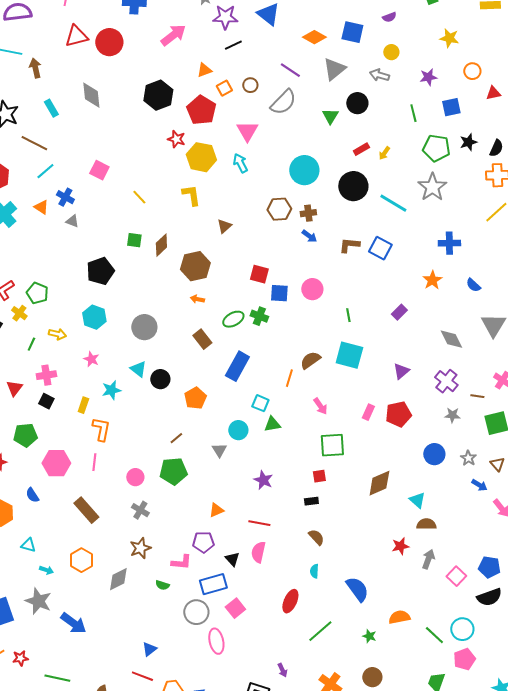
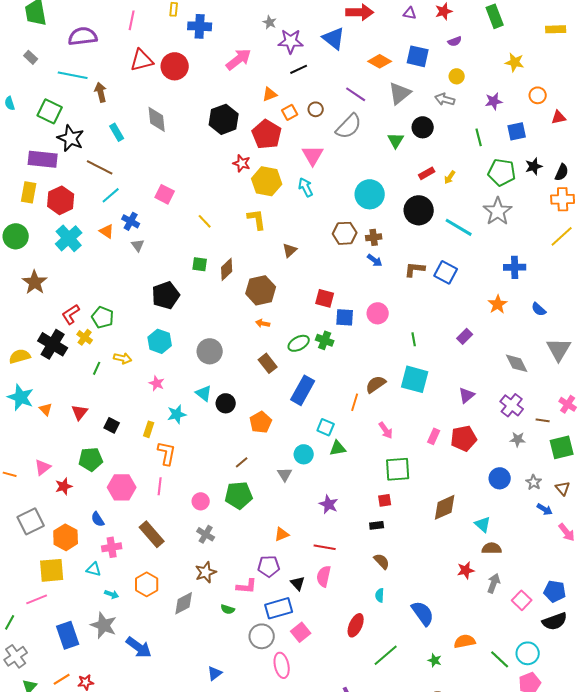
gray triangle: (72, 221) -> (138, 245), turned 32
pink cross: (46, 375) -> (112, 547), moved

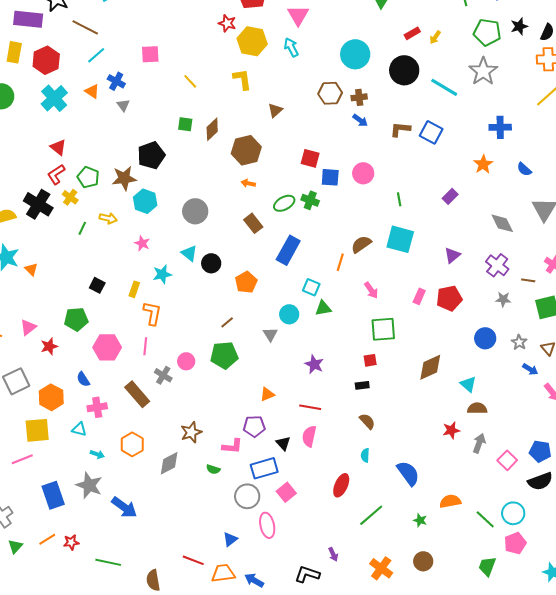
pink square: (165, 194) -> (150, 54), turned -30
brown star: (35, 282) -> (124, 178), moved, turned 30
red triangle: (80, 412) -> (58, 147), moved, turned -30
gray cross: (206, 534) -> (163, 375), moved
blue triangle: (215, 673) -> (230, 539), moved

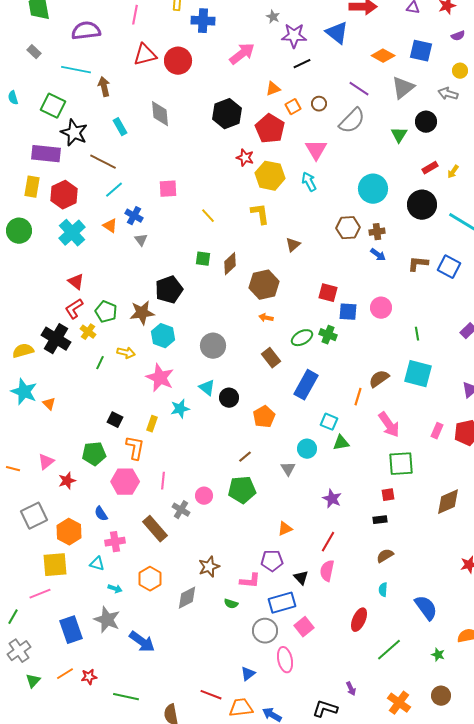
pink star: (142, 243) -> (160, 378), size x1.8
pink arrow: (371, 290) -> (389, 425), size x1.5
orange L-shape: (152, 313) -> (135, 448), moved
red line: (310, 407) -> (328, 542), turned -70
brown semicircle: (367, 421) -> (385, 556), turned -78

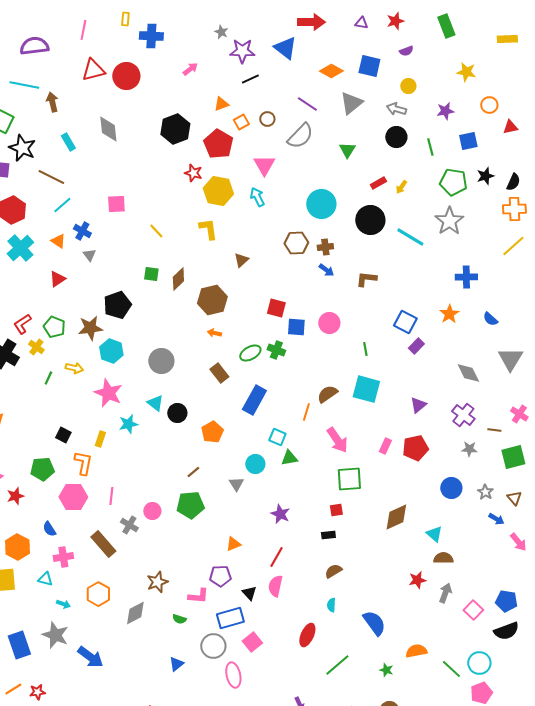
pink arrow: (242, 54) -> (190, 69), size x0.6
black circle: (426, 122) -> (396, 137), moved
blue square: (449, 267) -> (405, 322), moved
red triangle: (76, 282) -> (57, 279), moved, turned 48
blue triangle: (248, 674) -> (176, 664), moved

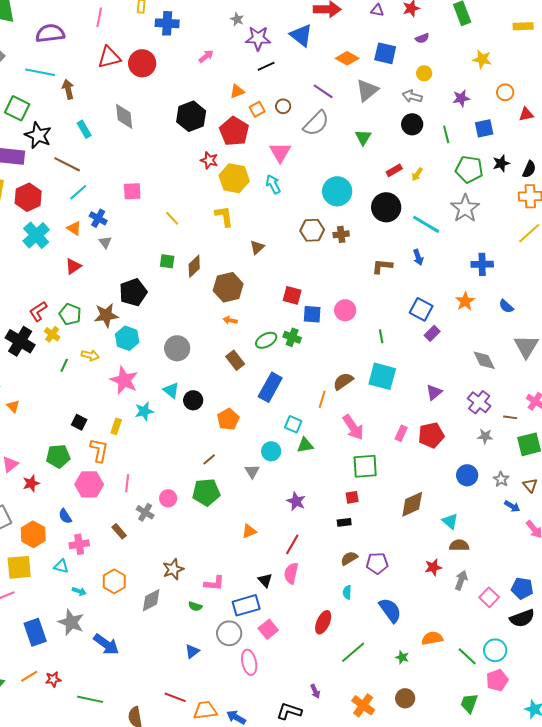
blue arrow: (326, 270) -> (418, 257), moved, turned 35
brown rectangle: (103, 544) -> (119, 531), size x0.6
purple pentagon: (220, 576) -> (377, 563), moved

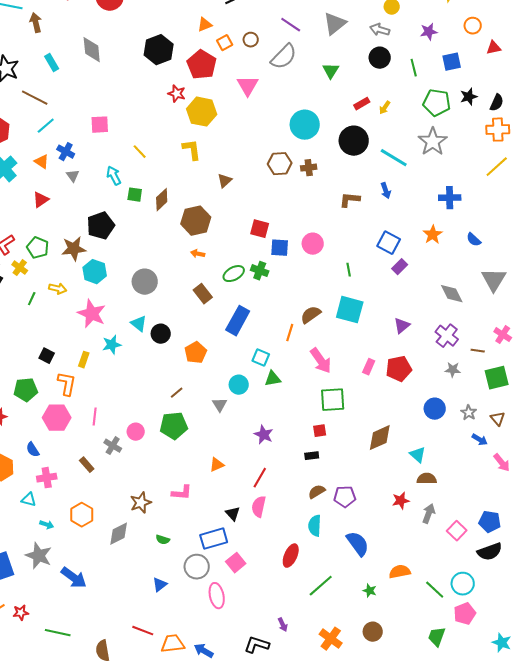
cyan arrow: (273, 184) -> (114, 176), moved
pink L-shape: (214, 583) -> (182, 493), moved
cyan semicircle: (347, 592) -> (315, 526), size x1.5

